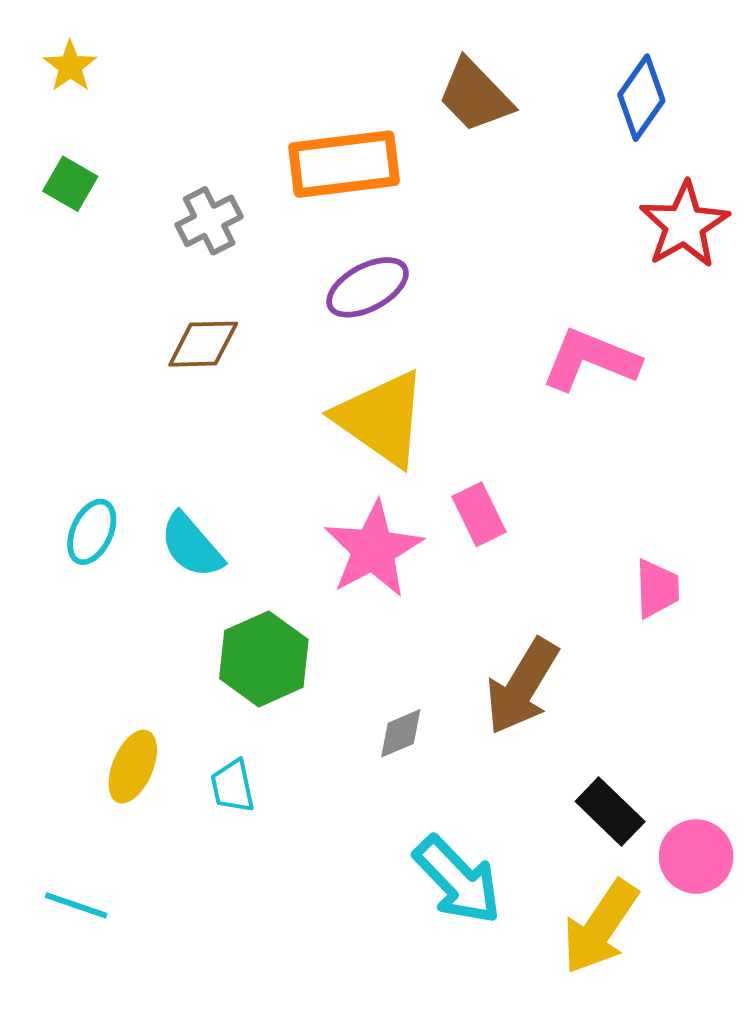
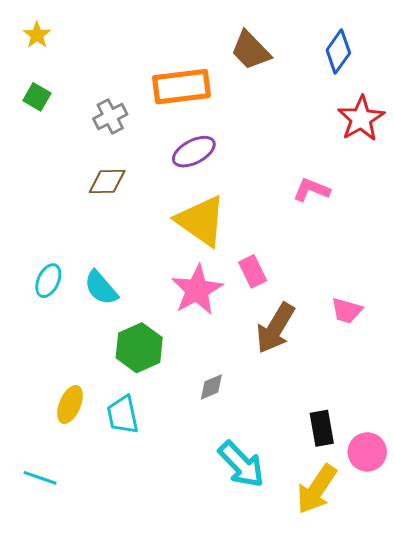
pink L-shape: (590, 360) -> (312, 190), size x0.7
pink trapezoid: (657, 589) -> (347, 311), turned 108
brown arrow: (522, 686) -> (275, 328), moved
cyan trapezoid: (233, 786) -> (123, 415), size x1.4
black rectangle: (610, 812) -> (322, 428), turned 36

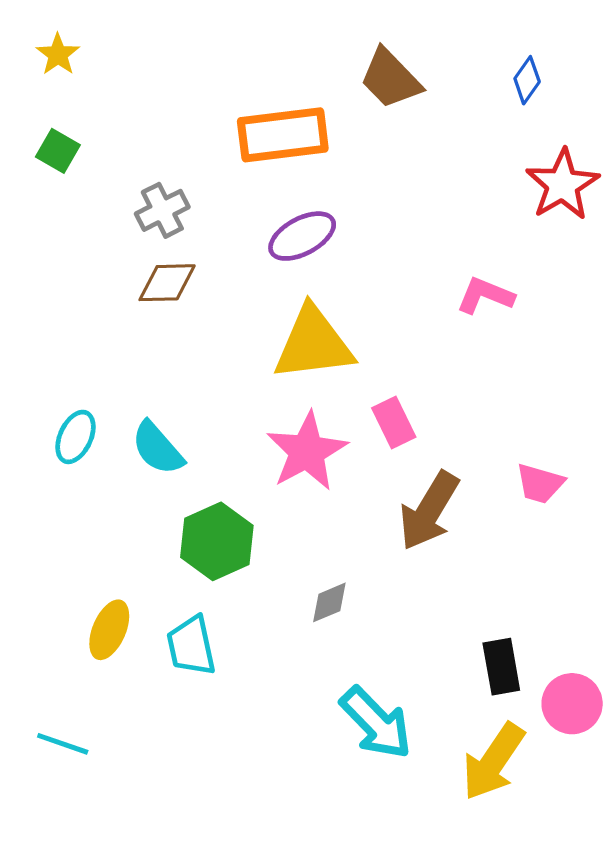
blue diamond: (338, 52) -> (527, 80), size x0.7
gray cross: (110, 117) -> (162, 210), moved
yellow triangle: (201, 221) -> (313, 344), turned -42

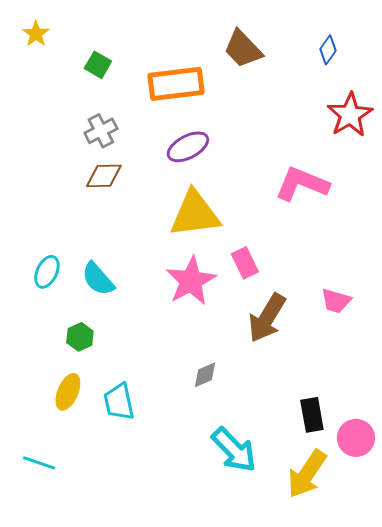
green square: (58, 151) -> (98, 65), moved
pink L-shape: (485, 296) -> (302, 184), size x1.5
green hexagon: (217, 541) -> (80, 337), moved, size x0.6

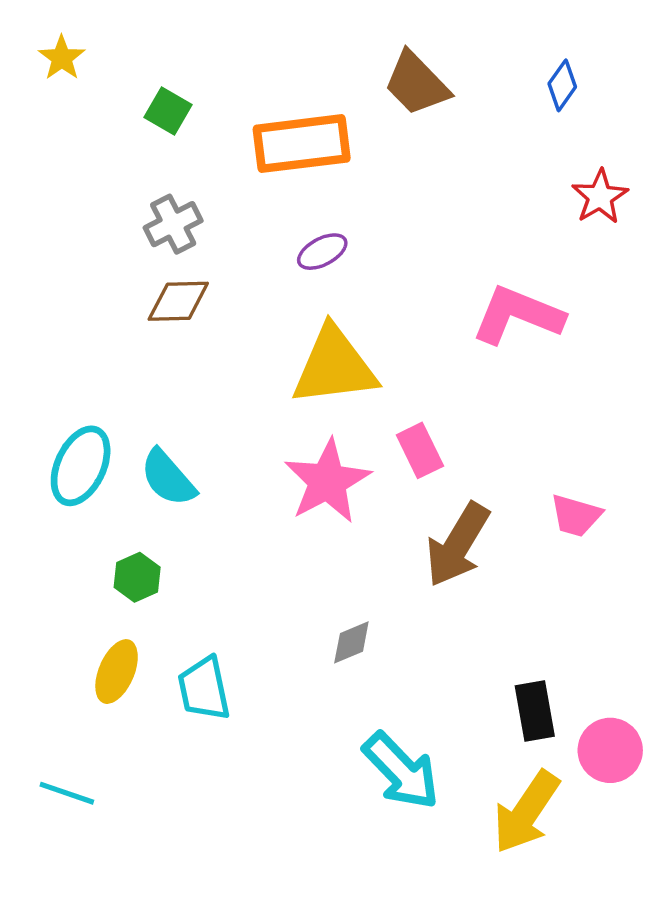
red star: (350, 115) -> (600, 197), size x0.7
purple ellipse: (188, 147) -> (322, 252), size x0.7
cyan ellipse: (47, 272) -> (81, 466), size x1.4

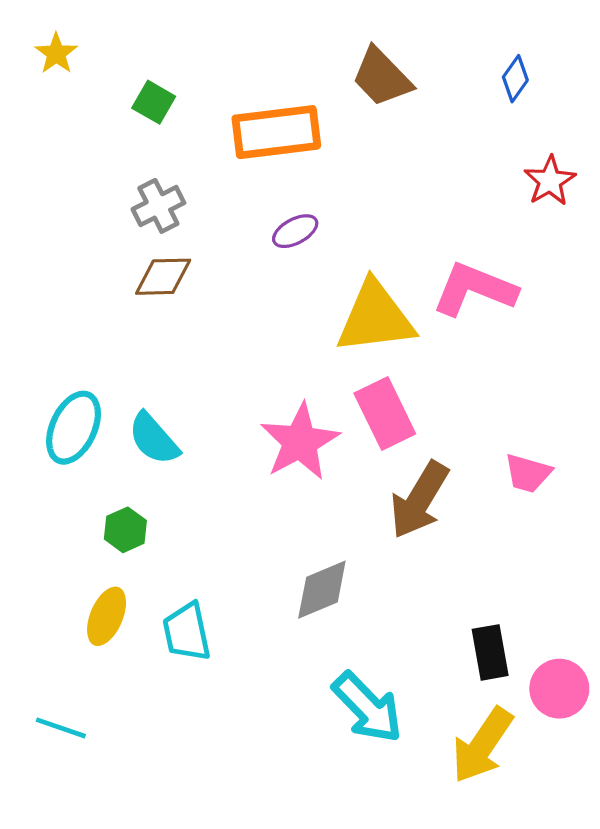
yellow triangle: (334, 366) -> (375, 318), moved
pink rectangle: (420, 450) -> (385, 413), size x1.4
gray diamond: (351, 642) -> (322, 590), size x1.5

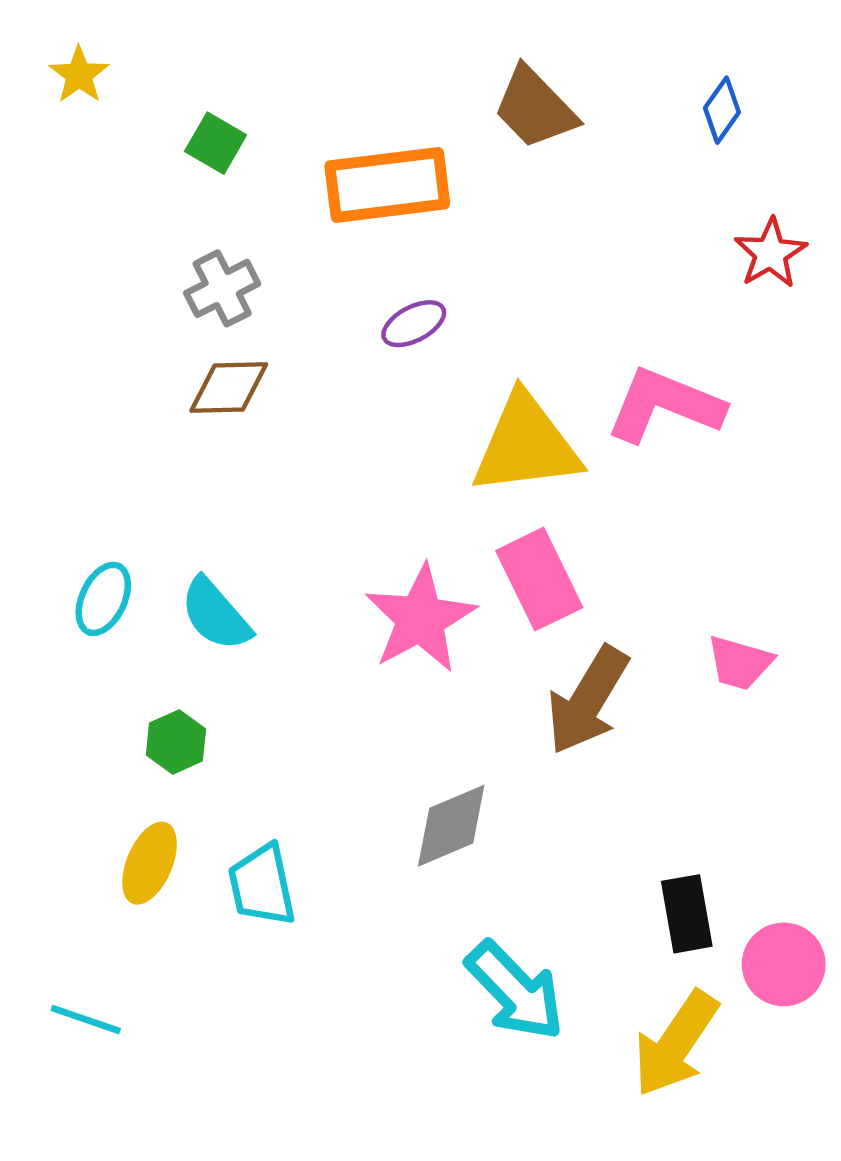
cyan ellipse: (74, 428) -> (103, 599), size x0.7

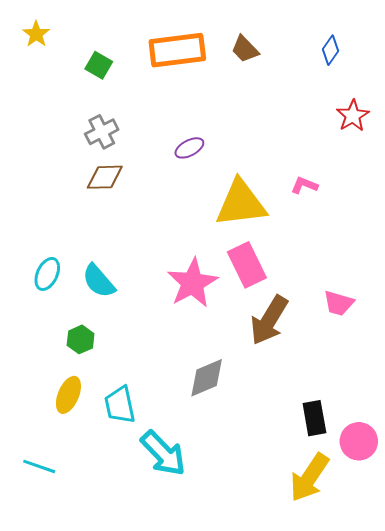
brown trapezoid: (535, 108) -> (245, 49), size x0.7
orange rectangle: (387, 185) -> (177, 50), moved
pink L-shape: (665, 405) -> (304, 185), size x0.5
cyan arrow: (515, 991) -> (163, 453), moved

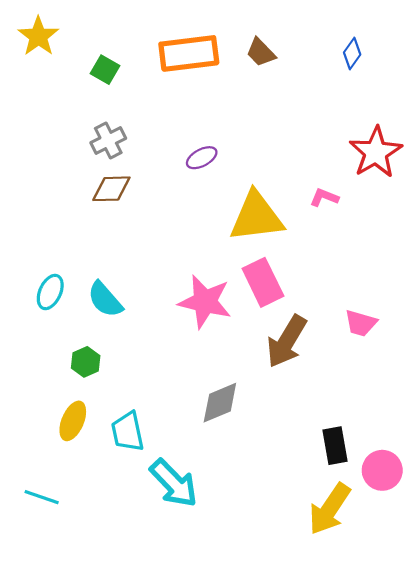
yellow star: (36, 34) -> (38, 36), size x1.4
red star: (353, 116) -> (376, 152), moved, size x1.5
pink star: (192, 283) -> (205, 302), turned -30

